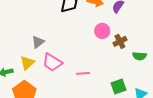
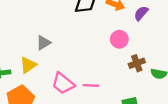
brown cross: (120, 41) -> (137, 63), moved
pink trapezoid: (52, 62) -> (63, 83), moved

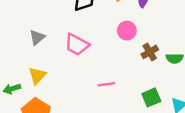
gray triangle: (43, 43) -> (37, 37), moved
pink trapezoid: (63, 83) -> (77, 45), moved

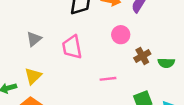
pink trapezoid: (77, 45) -> (72, 47), turned 50
pink line: (107, 84) -> (108, 79), moved

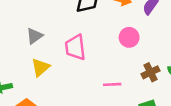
brown cross: (142, 56) -> (150, 72), moved
yellow triangle: (33, 76) -> (40, 67), moved

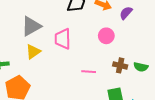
gray triangle: (34, 36) -> (31, 26), size x1.5
brown cross: (150, 72) -> (120, 65), turned 32

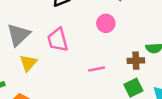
brown cross: (120, 65) -> (136, 61), moved

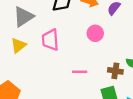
gray triangle: (18, 35) -> (23, 17), moved
yellow triangle: (28, 63) -> (19, 45), moved

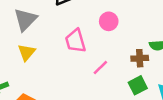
pink trapezoid: (50, 40) -> (75, 41), moved
pink line: (80, 72) -> (100, 67), turned -32

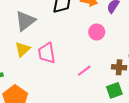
pink trapezoid: (75, 41) -> (47, 53), moved

